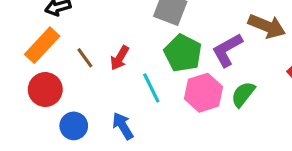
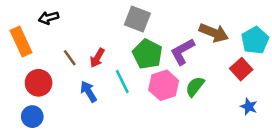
orange rectangle: (42, 45) -> (21, 41), moved, turned -68
blue circle: (74, 126) -> (32, 117), moved
blue arrow: (123, 126) -> (89, 92), moved

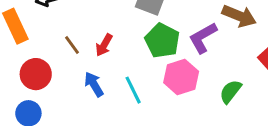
cyan line: (122, 82) -> (133, 90), moved
green semicircle: (195, 87) -> (230, 92), moved

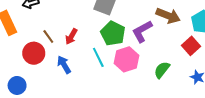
red circle: (36, 74) -> (34, 53), moved
cyan line: (133, 90) -> (98, 57), moved

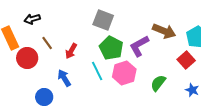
brown line: (48, 37) -> (47, 43), moved
red circle: (34, 53) -> (27, 58), moved
blue circle: (17, 85) -> (44, 97), moved

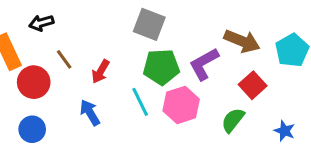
green pentagon: (111, 48) -> (161, 67), turned -30
red square: (186, 60) -> (253, 85), moved
blue circle: (44, 97) -> (32, 129), moved

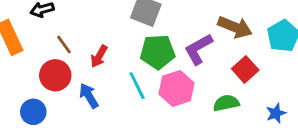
red circle: (34, 82) -> (55, 75), moved
green semicircle: (233, 120) -> (226, 103), turned 40
blue star: (285, 131) -> (276, 113), turned 30

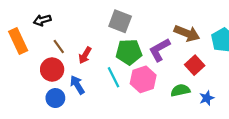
blue circle: (33, 112) -> (55, 98), moved
blue star: (276, 113) -> (207, 98), moved

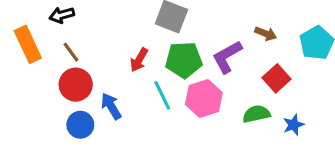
brown arrow: (187, 33) -> (266, 34), size x0.6
brown line: (59, 46) -> (71, 52), moved
red arrow: (85, 55) -> (139, 60), moved

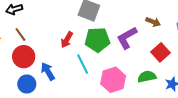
pink hexagon: (204, 98) -> (113, 80), moved

